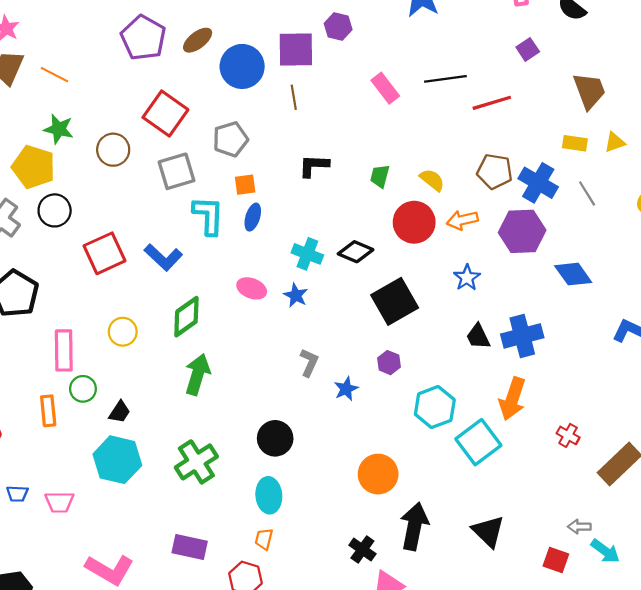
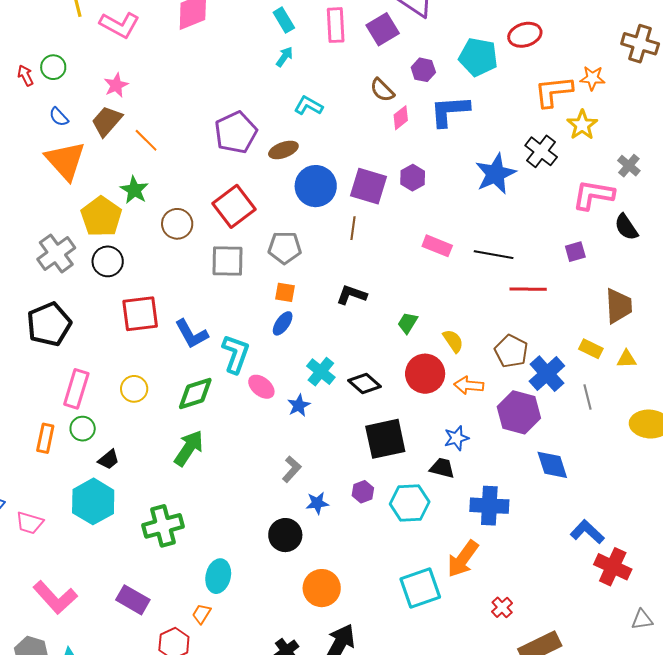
pink rectangle: (385, 88) -> (437, 246), turned -48
cyan L-shape: (208, 216) -> (236, 354), moved
black trapezoid: (478, 337) -> (442, 468), moved, turned 112
cyan hexagon: (435, 407) -> (410, 503), moved
black circle: (275, 438) -> (285, 535), moved

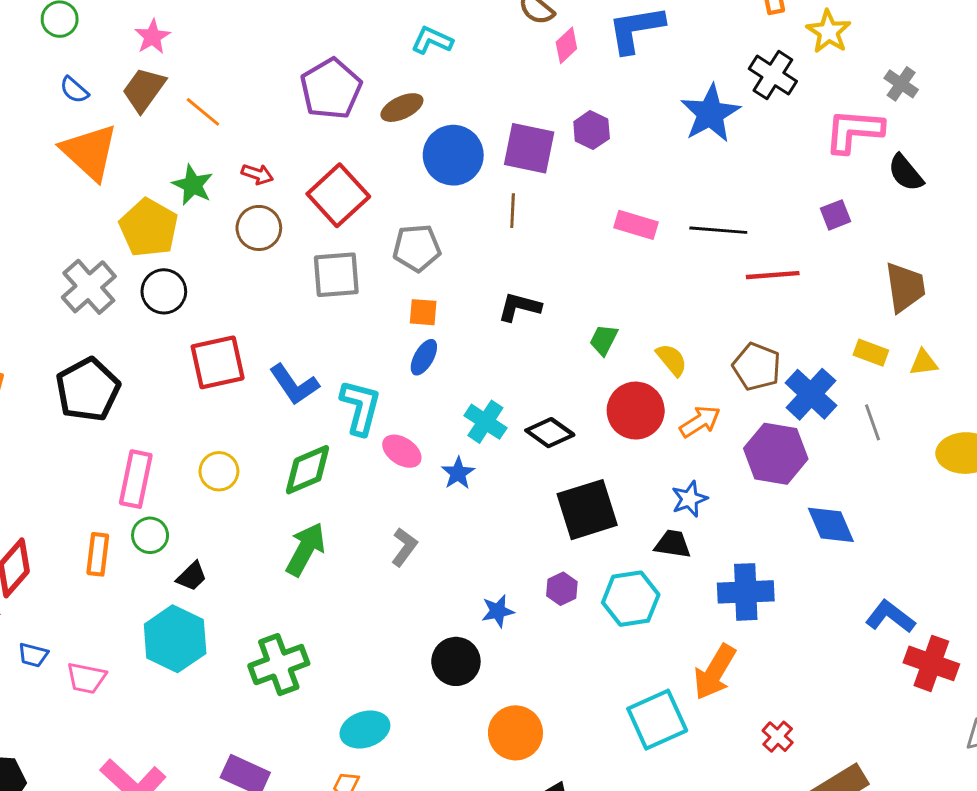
red arrow: (25, 75) -> (257, 174), moved, turned 140
orange arrow: (469, 385) -> (700, 422), turned 148
gray L-shape: (292, 469) -> (404, 547), moved
cyan ellipse: (218, 576) -> (365, 729), turned 64

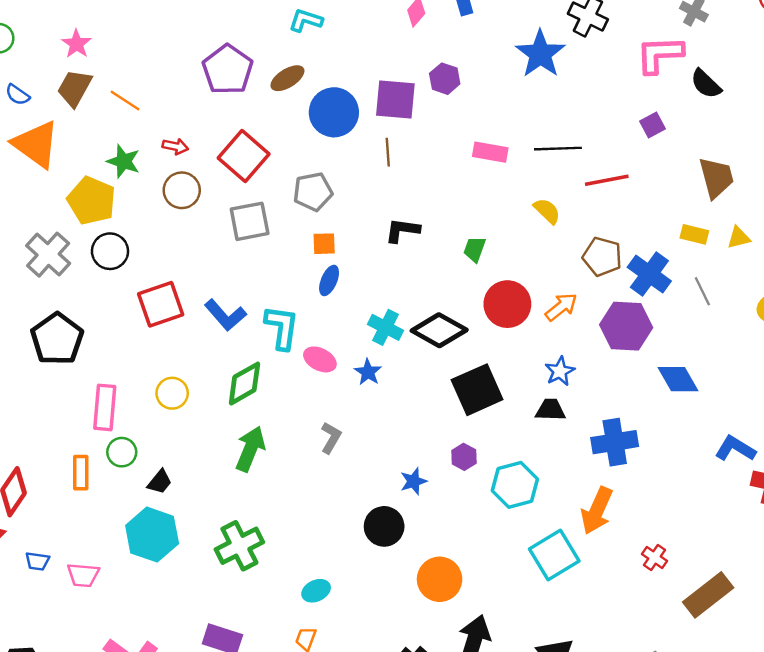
yellow semicircle: (672, 360) -> (547, 211), moved
black diamond: (550, 433) -> (439, 330), size x1.4
cyan hexagon: (631, 599) -> (515, 485), moved
cyan ellipse: (365, 729) -> (316, 591), size x0.7

